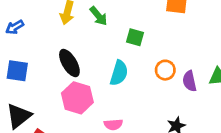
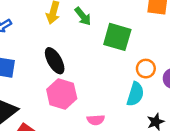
green square: (135, 37) -> (117, 37), size x1.6
cyan semicircle: (119, 73) -> (135, 94), moved

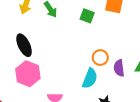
green square: (117, 37) -> (87, 16), moved, size x0.6

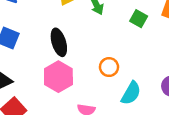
orange circle: (100, 58) -> (109, 67), moved

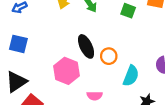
black ellipse: (59, 42) -> (86, 46), moved

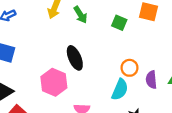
orange circle: (109, 56) -> (130, 68), moved

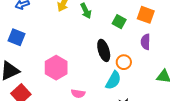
black ellipse: (75, 58) -> (104, 50), moved
purple semicircle: (151, 80) -> (146, 42), moved

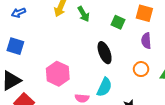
orange circle: (124, 62) -> (141, 69), moved
cyan semicircle: (113, 80) -> (104, 87), moved

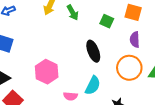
orange circle: (141, 69) -> (129, 68), size x1.6

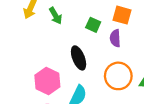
purple semicircle: (135, 40) -> (115, 38), moved
pink hexagon: (47, 72) -> (47, 81), moved

